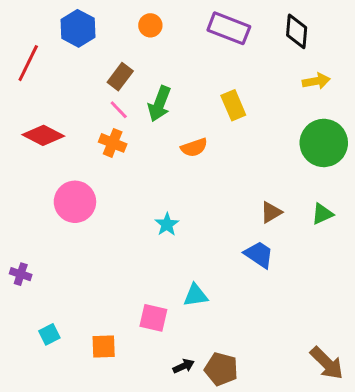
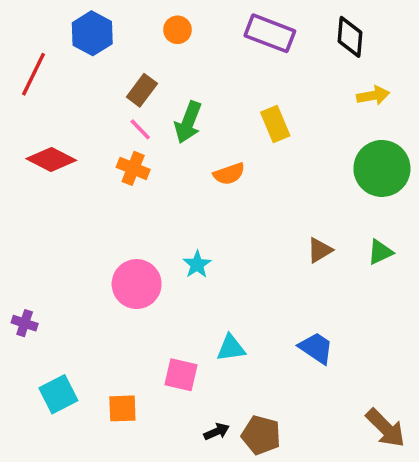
pink circle: (75, 202) -> (137, 284), moved
blue trapezoid: (259, 255) -> (316, 348), moved
cyan square: (49, 334) -> (58, 394), size x1.5

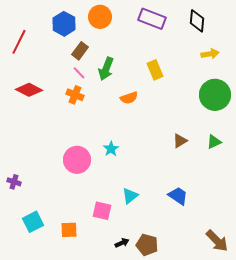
orange circle: (177, 30) -> (100, 17), size x1.5
blue hexagon: (92, 33) -> (64, 24), moved
cyan triangle: (231, 348) -> (130, 196), turned -30

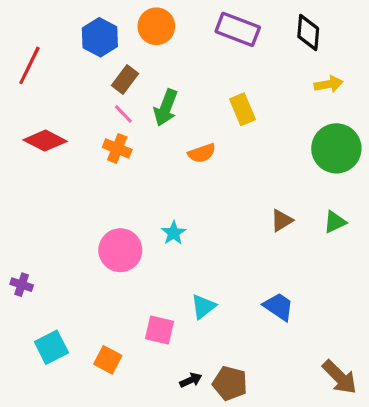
orange square: (69, 230) -> (108, 360), turned 30

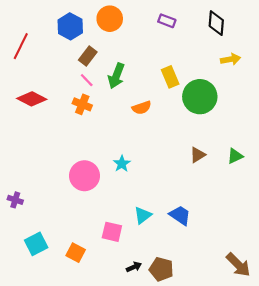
purple rectangle: (238, 29) -> (167, 21), size x0.6
green circle: (336, 148) -> (200, 97), moved
blue trapezoid: (278, 307) -> (180, 215), moved

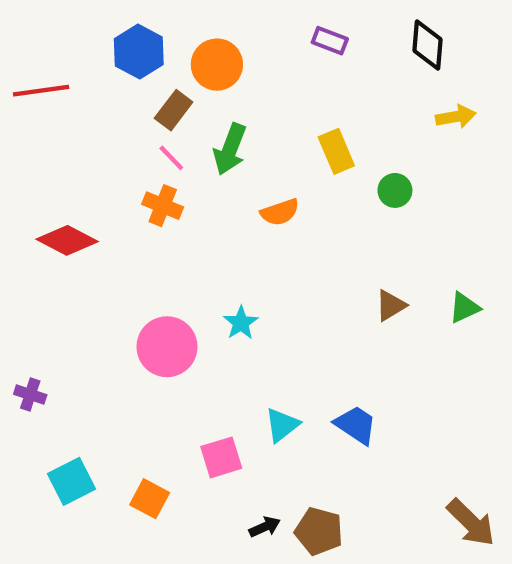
orange circle: (110, 19) -> (217, 65), moved
red line: (21, 46) -> (41, 91), turned 56
green circle: (200, 97) -> (395, 190), size x0.5
red diamond: (32, 99) -> (67, 240), moved
pink square: (112, 232) -> (221, 457), turned -30

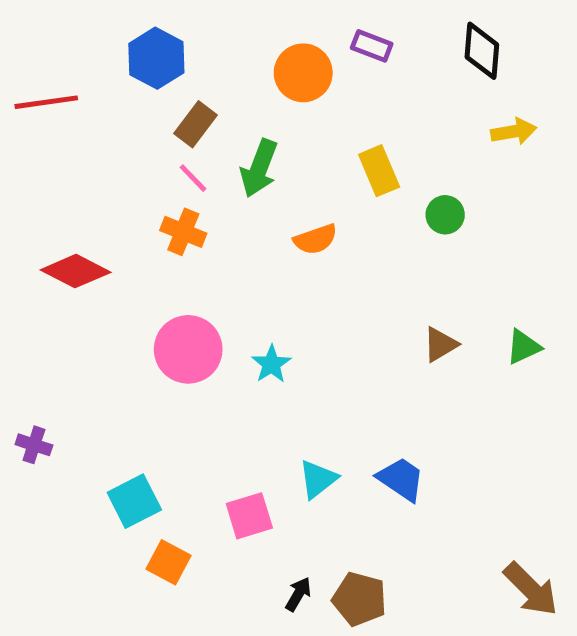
orange circle: (217, 65) -> (303, 73), moved
pink circle: (167, 347) -> (188, 349), moved
cyan square: (71, 481) -> (134, 501), moved
black arrow: (265, 527) -> (298, 594), turned -36

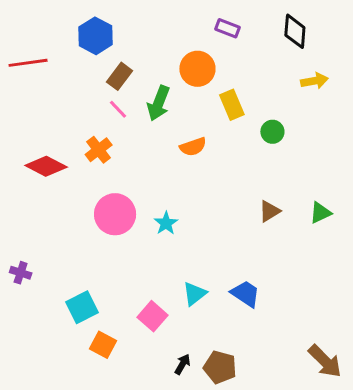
orange circle: (303, 73) -> (197, 69), moved
orange cross: (183, 232) -> (99, 150), moved, turned 30
pink square: (249, 516) -> (153, 316), turned -32

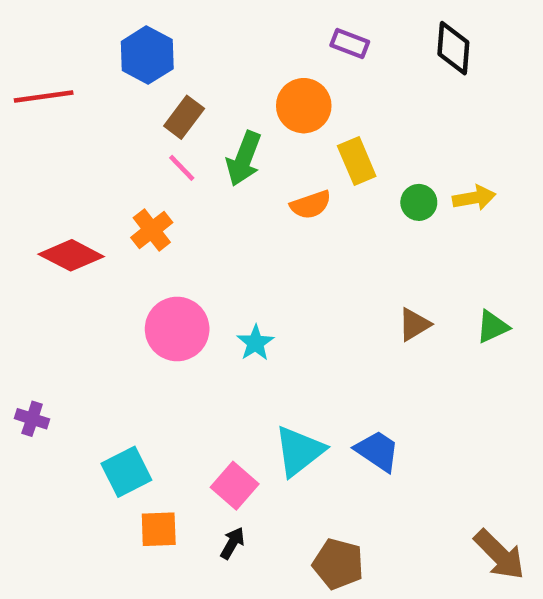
yellow arrow: (314, 81) -> (474, 198), moved
orange semicircle: (193, 147) -> (311, 205), moved
cyan triangle: (194, 294) -> (299, 451), size x1.4
orange square: (103, 345) -> (159, 529), turned -30
black arrow: (182, 364) -> (232, 543), moved

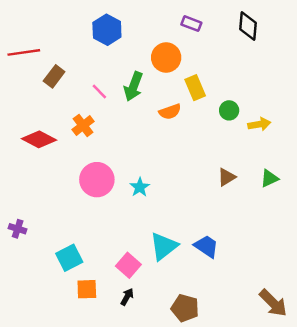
blue hexagon: (147, 55) -> (107, 30), moved
brown rectangle: (184, 117) -> (54, 76), moved
yellow arrow: (474, 198) -> (259, 124), moved

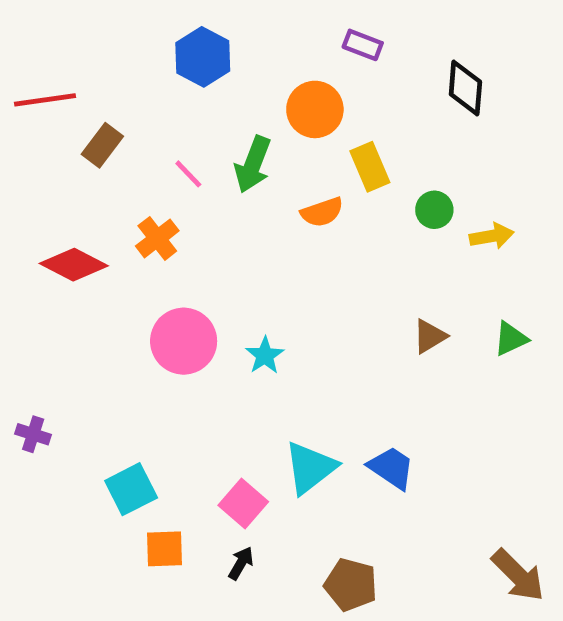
black diamond: (248, 26) -> (465, 88), moved

